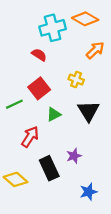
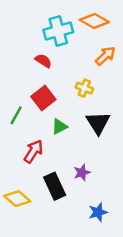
green line: (14, 104) -> (16, 115), turned -36

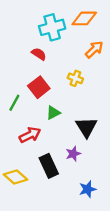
orange diamond: (94, 21) -> (84, 18), turned -30
black triangle: (98, 123) -> (86, 127), moved
red arrow: (33, 151) -> (30, 135), turned 30

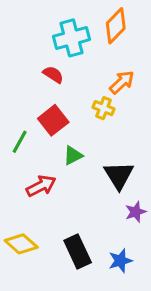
orange diamond: (84, 18) -> (116, 26), turned -45
orange arrow: (94, 50) -> (122, 82), moved
purple star: (73, 154) -> (136, 212), moved
black rectangle: (49, 166) -> (78, 252), moved

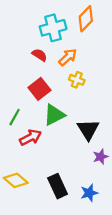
orange arrow: (122, 82) -> (68, 57), moved
green line: (20, 142) -> (15, 117), moved
green triangle: (73, 155) -> (54, 115), size x1.5

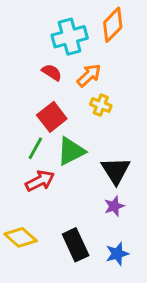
green line: (15, 117) -> (35, 148), moved
purple star: (101, 157) -> (114, 206), moved

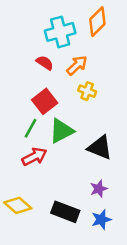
black triangle: (116, 170) -> (100, 148), turned -36
purple star: (114, 206) -> (99, 189), moved
black rectangle: (76, 245) -> (65, 212), turned -44

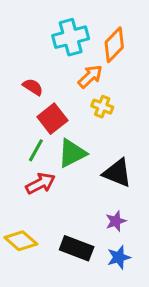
orange diamond: (97, 22) -> (114, 45), moved
red semicircle: (45, 63) -> (33, 87), moved

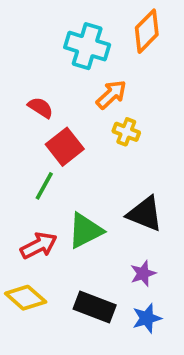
cyan cross: (71, 37) -> (87, 46), turned 32
orange diamond: (114, 45) -> (147, 31), moved
green triangle: (72, 153) -> (85, 231), moved
red arrow: (40, 183) -> (39, 246), moved

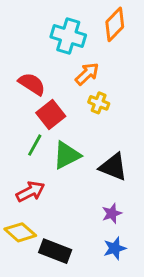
red semicircle: (41, 108) -> (32, 84), size x1.4
green triangle: (85, 231) -> (67, 155), moved
black rectangle: (95, 307) -> (55, 251), moved

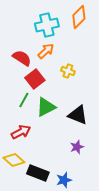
cyan cross: (68, 36) -> (47, 25), turned -30
orange arrow: (87, 74) -> (46, 51), moved
blue star: (115, 248) -> (64, 180), moved

